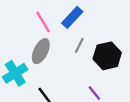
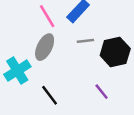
gray line: (79, 45) -> (85, 41), turned 56

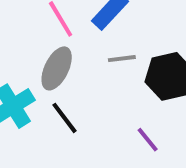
black line: (50, 95) -> (65, 118), moved

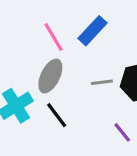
gray line: (122, 59) -> (102, 82), moved

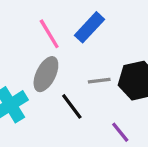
black line: (57, 115) -> (72, 106), moved

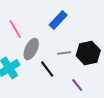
pink line: (49, 34) -> (15, 29), moved

